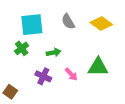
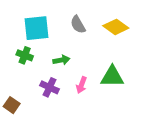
green cross: (22, 48) -> (25, 55), turned -32
pink arrow: (71, 74) -> (81, 85), turned 64

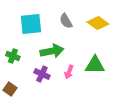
green cross: (25, 55) -> (13, 56), moved
green arrow: (61, 60) -> (52, 51), size x1.6

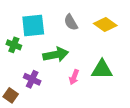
green cross: (13, 56) -> (14, 45), moved
purple cross: (42, 74) -> (32, 79), moved

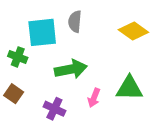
gray semicircle: (71, 22) -> (75, 22), moved, turned 35
purple cross: (32, 79) -> (54, 109), moved
brown square: (11, 95) -> (14, 94), moved

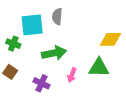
yellow diamond: (133, 31) -> (110, 39), moved, turned -35

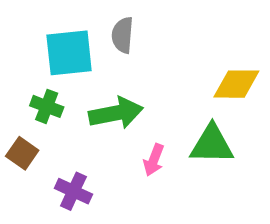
green cross: (13, 44) -> (47, 106), moved
purple cross: (42, 83) -> (73, 191), moved

